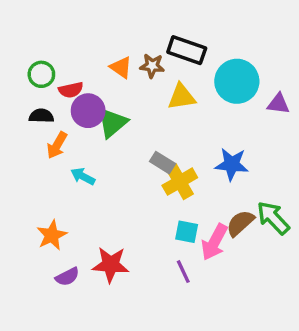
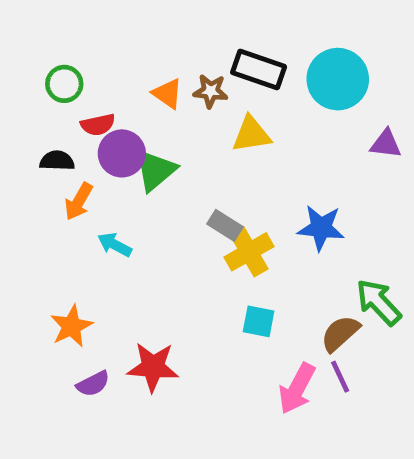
green circle: (41, 74) -> (64, 84), moved
cyan circle: (237, 81) -> (338, 79), moved
brown semicircle: (240, 223) -> (340, 333), moved
pink arrow: (214, 242) -> (297, 389), moved
purple line: (183, 272) -> (340, 377), moved

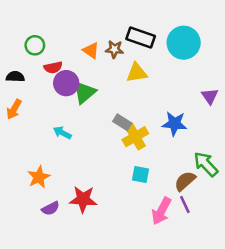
purple triangle: (386, 144) -> (210, 96), moved, turned 48
black semicircle: (57, 161) -> (15, 77), moved
orange arrow: (79, 201) -> (14, 109), moved

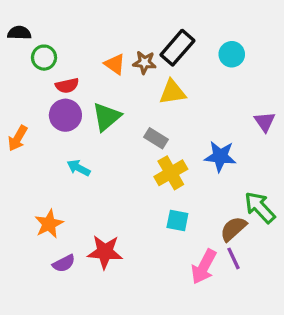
black rectangle: (141, 37) -> (177, 48), turned -68
cyan circle: (184, 43) -> (232, 54), size x0.6
black semicircle: (15, 77) -> (19, 33), moved
purple circle: (66, 83) -> (65, 115), moved
gray rectangle: (122, 122) -> (156, 138), moved

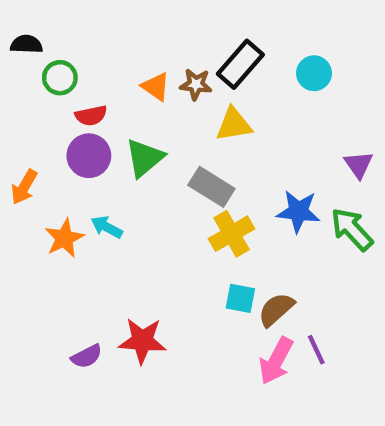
gray rectangle: (156, 138) -> (211, 187), size x1.4
green arrow: (260, 207) -> (352, 229), moved
orange star: (49, 224) -> (64, 238), moved
brown semicircle: (233, 229) -> (276, 310), moved

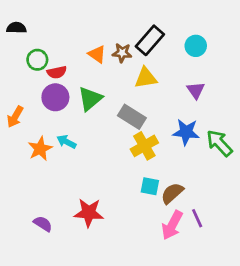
green circle: (60, 78) -> (37, 60), moved
purple triangle: (359, 165) -> (196, 90), moved
purple semicircle: (87, 356) -> (43, 224), moved, turned -120

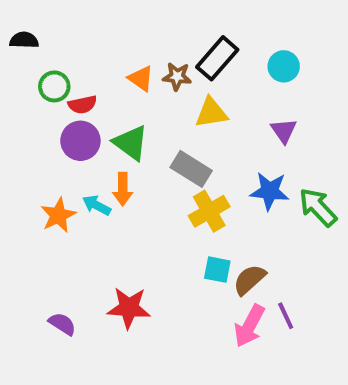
green triangle: (90, 99) -> (131, 143), turned -44
orange arrow: (15, 117) -> (123, 189), moved, turned -30

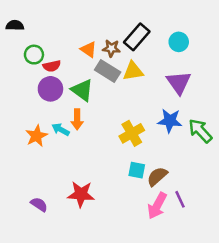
purple triangle: (284, 131) -> (179, 83), size x1.5
gray rectangle: (191, 169) -> (108, 71), moved

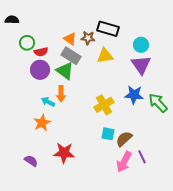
black rectangle: (137, 37) -> (108, 29), turned 65
cyan circle: (179, 42) -> (141, 45), moved
gray rectangle: (108, 71) -> (71, 56), moved
orange star: (36, 136) -> (42, 123), moved

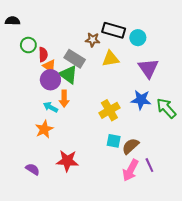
orange triangle: (70, 39) -> (49, 66), moved
cyan circle: (141, 45) -> (138, 38), moved
red semicircle: (41, 52) -> (43, 54), turned -80
purple circle: (40, 70) -> (50, 80), moved

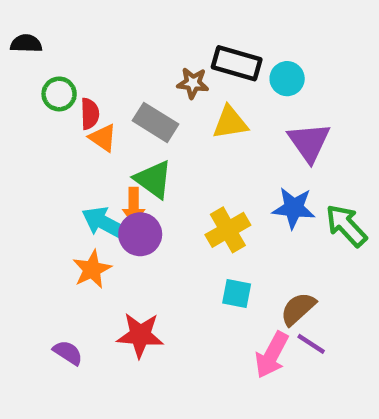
green triangle: (68, 74) -> (153, 179), moved
purple circle: (50, 80) -> (140, 234), moved
cyan arrow: (50, 107) -> (105, 223), size x1.5
brown semicircle: (130, 146) -> (298, 309), moved
purple line: (149, 165) -> (311, 344), turned -32

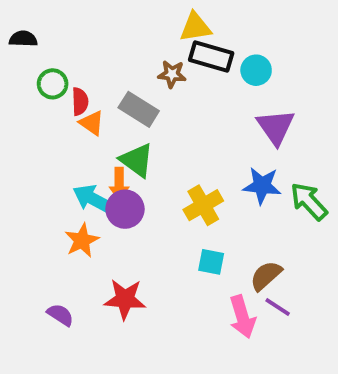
yellow triangle: (230, 122) -> (195, 27), moved
pink arrow: (272, 355) -> (242, 317), turned -45

